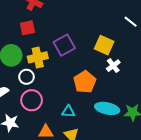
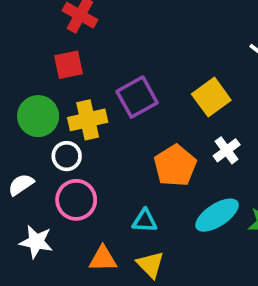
yellow square: (104, 45) -> (211, 97), turned 30
white cross: (113, 66) -> (227, 150), moved
cyan ellipse: (107, 108) -> (217, 215), turned -45

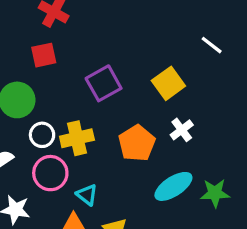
yellow cross: (88, 120) -> (77, 138), moved
cyan triangle: (145, 221) -> (87, 195), moved, turned 35

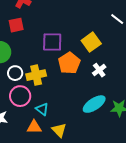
purple square: (104, 83) -> (52, 42), turned 30
orange pentagon: (137, 143) -> (69, 63), moved

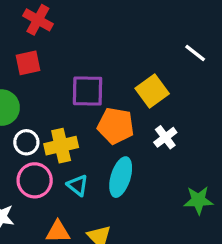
orange pentagon: (69, 63) -> (116, 126), turned -30
cyan ellipse: (94, 104) -> (121, 177), moved, turned -40
cyan triangle: (42, 109) -> (78, 185), moved

